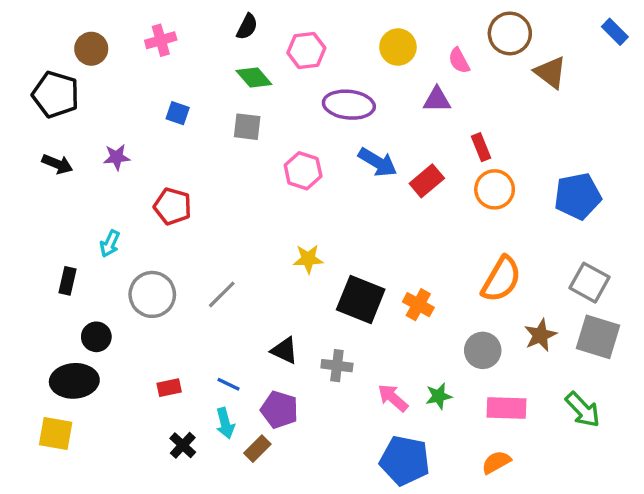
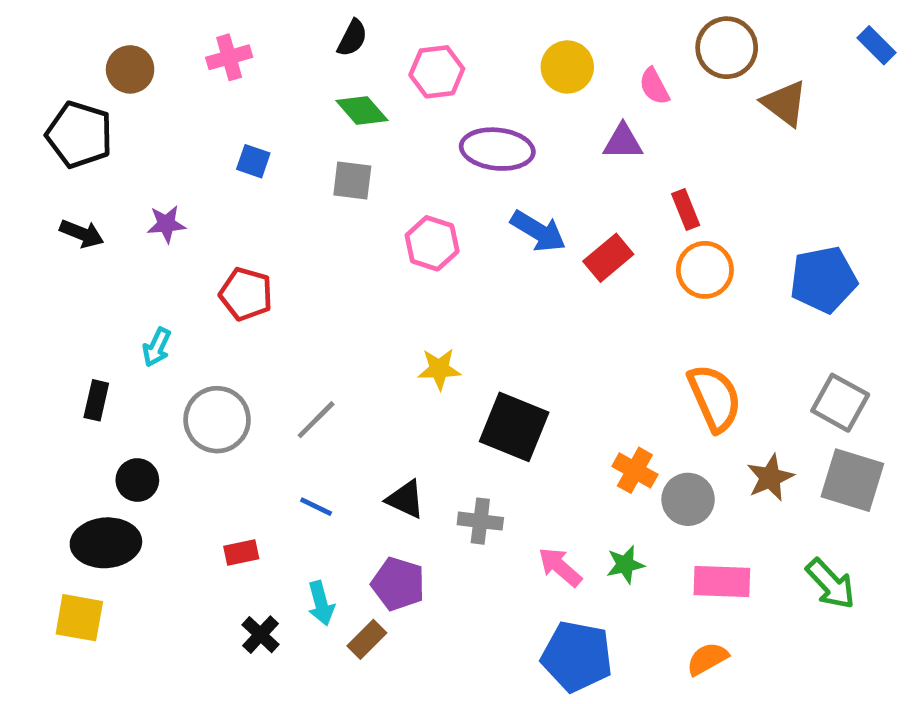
orange semicircle: (501, 279) -> (715, 398), turned -54
orange cross: (418, 305) -> (635, 470), moved
blue line: (229, 384) -> (316, 507), moved

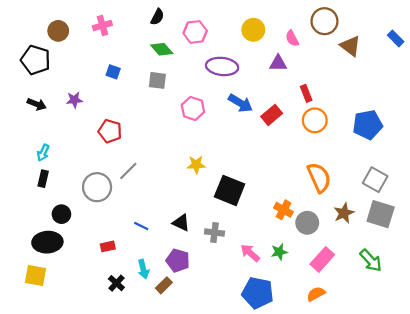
blue rectangle: (876, 45) -> (396, 38), moved
cyan arrow: (157, 347) -> (43, 153), moved
gray line: (316, 420) -> (128, 171), moved
pink rectangle: (722, 581) -> (322, 259), turned -50

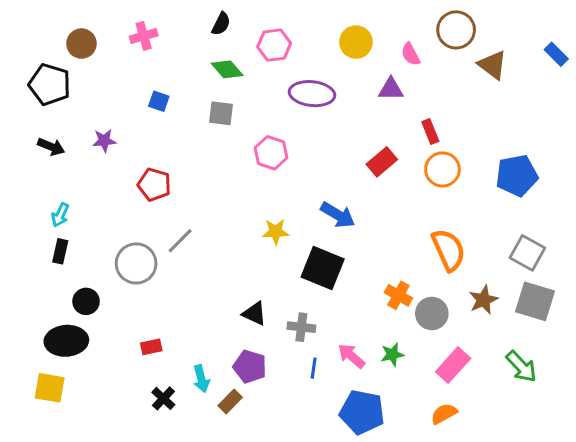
blue arrow: (240, 103) -> (338, 215), moved
blue line: (141, 226) -> (314, 368), moved, turned 72

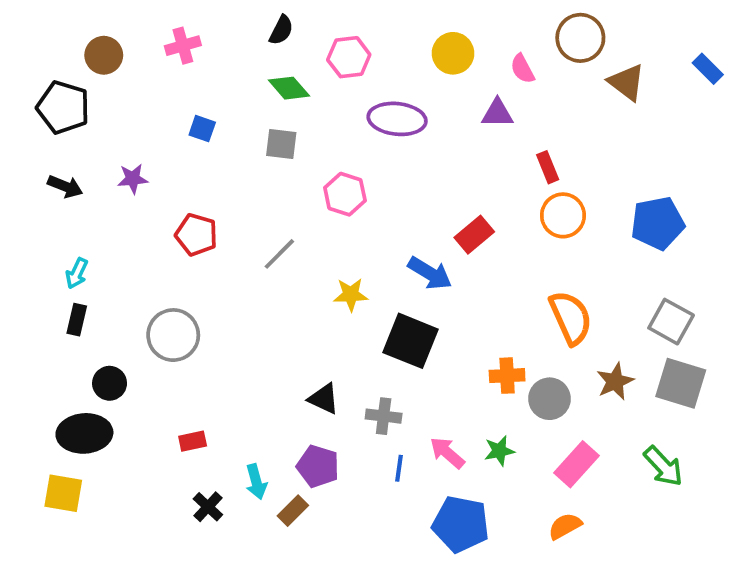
red rectangle: (382, 162) -> (474, 235), moved
gray line: (180, 241) -> (279, 254), moved
orange cross: (398, 295) -> (507, 376), turned -32

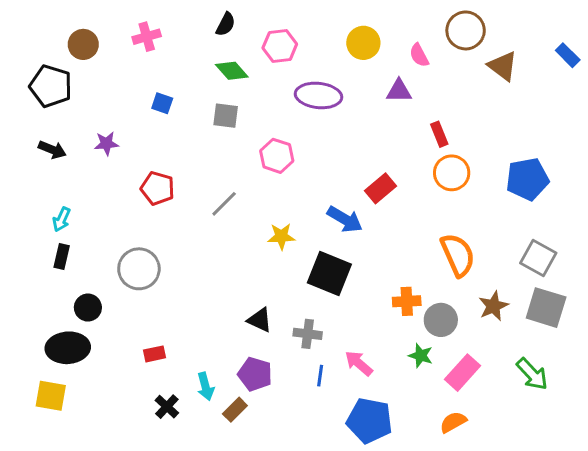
green star: (499, 451) -> (421, 356), moved, turned 30

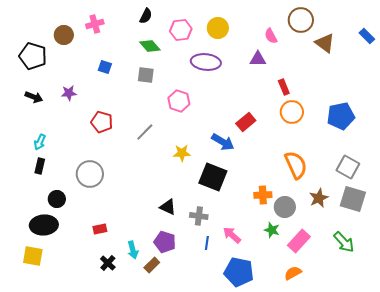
yellow circle: (363, 43) -> (218, 28), moved
brown circle: (83, 44) -> (64, 35), moved

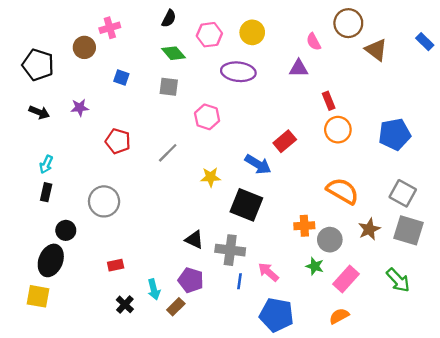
brown circle: (64, 35) -> (84, 47), moved
orange semicircle: (296, 165) -> (343, 191), turned -36
gray cross: (199, 216) -> (230, 250), size x1.4
black ellipse: (44, 225) -> (51, 260), turned -64

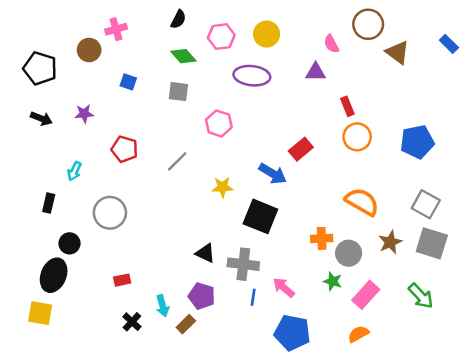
cyan arrow: (46, 164) -> (74, 171), moved

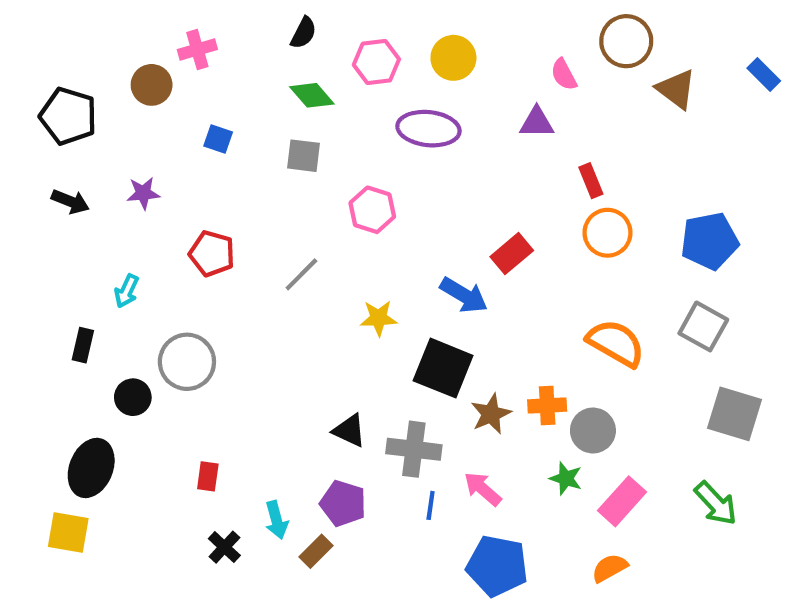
gray square: (426, 204) -> (703, 326), moved
brown star: (390, 242) -> (491, 414), moved
black circle: (69, 243) -> (133, 397), moved
red rectangle: (122, 280) -> (208, 476), turned -70

